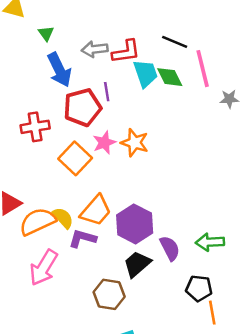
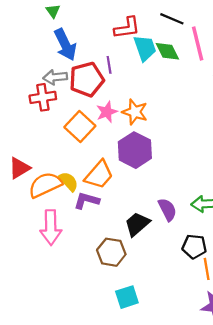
gray arrow: (95, 49) -> (55, 77), moved
purple hexagon: (135, 224) -> (135, 150), moved
pink arrow: (44, 268) -> (51, 227), turned -32

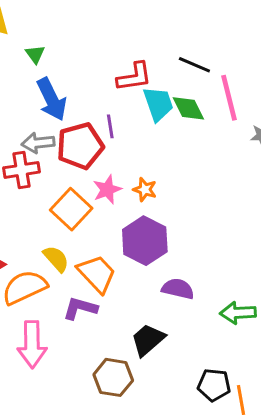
orange star: (135, 112) -> (145, 190), size x0.7
orange trapezoid: (99, 175) -> (97, 274), turned -84
yellow semicircle: (69, 181) -> (56, 259), moved
purple semicircle: (167, 210) -> (178, 289), moved, turned -50
black pentagon: (194, 247) -> (214, 385), moved

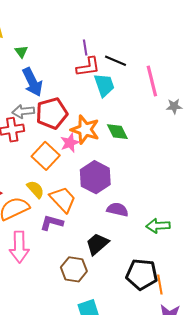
black line: (194, 65) -> (115, 61), moved
green diamond: (188, 108) -> (117, 132), moved
purple line: (110, 126) -> (85, 48), moved
orange star: (145, 190) -> (85, 130), moved, size x1.8
black pentagon: (214, 385) -> (142, 274), size x1.4

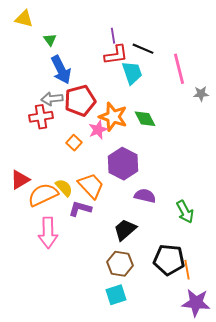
orange square: (46, 156) -> (74, 143), size x0.6
yellow semicircle: (35, 189) -> (64, 188), moved
green arrow: (158, 226) -> (185, 212), turned -115
brown hexagon: (74, 269) -> (120, 264), moved

